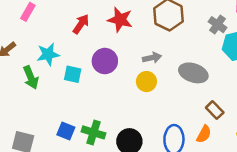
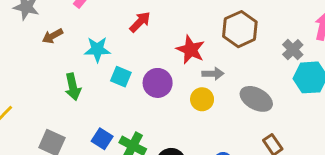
red star: (120, 20) -> (191, 50), moved
purple circle: (105, 61) -> (158, 83), moved
green arrow: (31, 77) -> (73, 87), moved

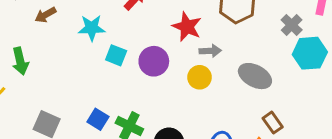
green arrow: (73, 87) -> (20, 61), moved

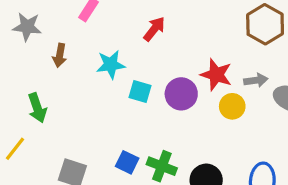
brown arrow: (45, 15) -> (60, 55), turned -45
red star: (187, 27) -> (216, 75), moved
gray arrow: (210, 51) -> (256, 80), moved

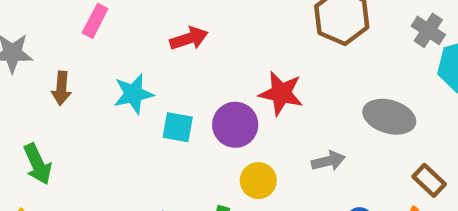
red arrow: (154, 29) -> (189, 39), turned 40
gray arrow: (256, 80) -> (328, 161), moved
yellow circle: (232, 106) -> (258, 181), moved

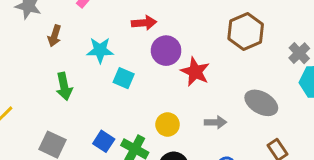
purple circle: (235, 125) -> (166, 51), moved
green arrow: (38, 164) -> (64, 86), moved

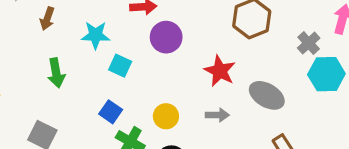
red star: (195, 72) -> (220, 71), moved
blue square: (104, 141) -> (111, 112), moved

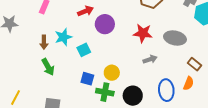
brown arrow: (47, 19) -> (44, 42), moved
cyan square: (120, 66) -> (84, 50), turned -32
yellow circle: (166, 116) -> (112, 73), moved

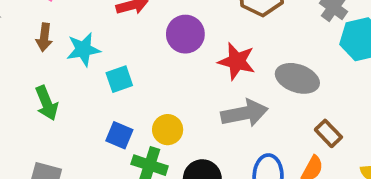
purple circle: (105, 24) -> (185, 34), moved
brown arrow: (44, 42) -> (44, 37), moved
gray arrow: (150, 59) -> (244, 113), size x1.6

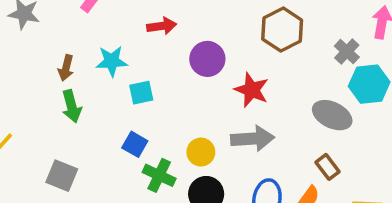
brown arrow: (44, 37) -> (66, 68), moved
gray ellipse: (297, 78) -> (332, 115), moved
yellow circle: (168, 130) -> (201, 152), moved

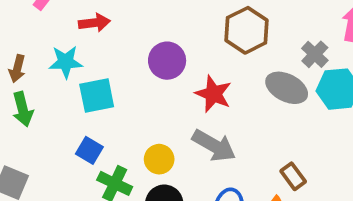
red arrow: (162, 26) -> (94, 23), moved
cyan square: (141, 93) -> (97, 96), size x1.4
gray ellipse: (332, 115) -> (287, 88), moved
gray arrow: (253, 139) -> (214, 146), turned 33

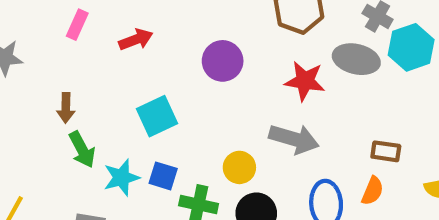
cyan star: (66, 62) -> (122, 178), moved
red star: (213, 94) -> (305, 81), moved
brown rectangle: (293, 176) -> (386, 151), turned -32

